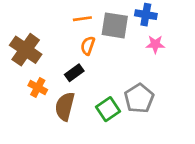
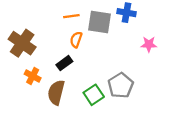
pink star: (155, 44) -> (149, 44), moved

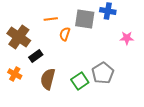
orange line: (71, 16) -> (51, 19), moved
black rectangle: (64, 63) -> (36, 56), moved
orange cross: (33, 76) -> (15, 74), moved

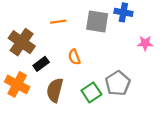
orange semicircle: (65, 34) -> (74, 57), moved, turned -40
orange cross: (15, 74) -> (17, 84), size x1.5

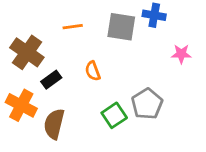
brown semicircle: (55, 90) -> (54, 124), moved

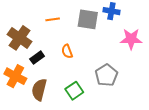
pink star: (181, 54) -> (131, 39), size x1.5
green square: (114, 115) -> (74, 91), moved

